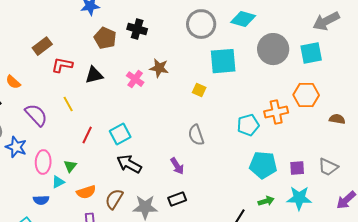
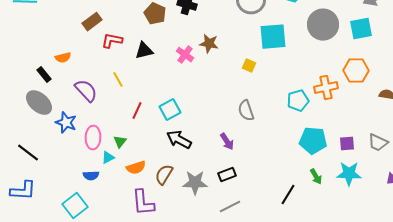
orange semicircle: (13, 82) -> (63, 58), turned -56
green arrow: (266, 201) -> (316, 177), turned 77

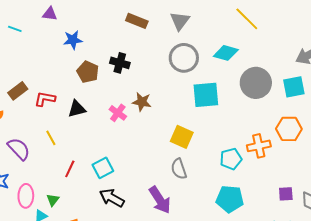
brown rectangle: (92, 22) -> (18, 91), moved
yellow square: (249, 66) -> (182, 137), moved, size x1.6
cyan pentagon: (313, 141) -> (230, 199), moved
purple arrow: (227, 142) -> (160, 200), size x1.6
purple square: (347, 144) -> (286, 194), moved

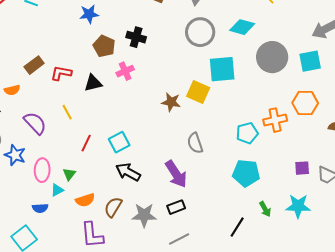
brown star: (142, 102) -> (171, 102), moved
pink cross: (118, 113) -> (125, 71), moved, turned 30
yellow square: (182, 137) -> (198, 92), moved

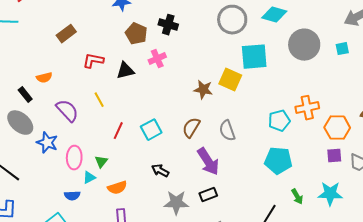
cyan square: (310, 61) -> (342, 49), size x0.6
brown rectangle: (34, 65) -> (66, 34), moved
orange hexagon: (305, 103) -> (337, 128), moved
black arrow: (128, 172) -> (160, 171), moved, size x0.7
brown semicircle: (113, 207) -> (191, 128), moved

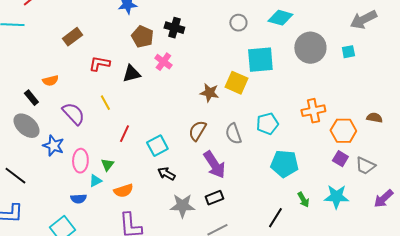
gray circle: (232, 20) -> (238, 23), size x0.6
pink cross: (157, 59) -> (163, 62), turned -30
cyan pentagon: (279, 121) -> (267, 124), moved
cyan square: (151, 130) -> (157, 146), moved
purple square: (334, 156) -> (340, 159), turned 35

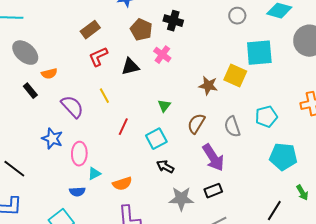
brown rectangle: (72, 37) -> (90, 30), moved
red L-shape: (99, 64) -> (98, 57), turned -35
gray ellipse: (26, 126) -> (25, 53), moved
green triangle: (107, 165) -> (164, 106), moved

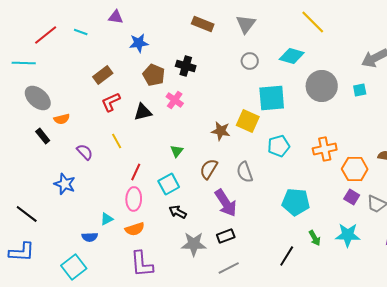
purple semicircle: (72, 107) -> (85, 152), size x0.7
cyan pentagon: (266, 117) -> (279, 146), moved
pink ellipse: (79, 154) -> (134, 199), moved

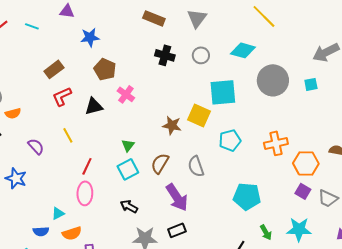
black cross: (186, 66) -> (165, 55), moved
cyan square: (169, 184) -> (128, 169), moved
orange semicircle: (135, 229) -> (72, 233), moved

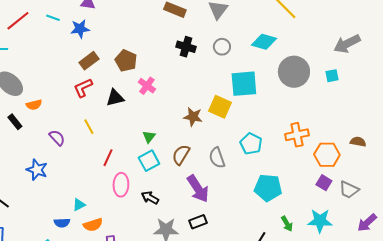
blue star: (90, 37) -> (80, 29), moved
brown rectangle: (54, 69) -> (89, 61), moved
cyan pentagon: (230, 140) -> (251, 144), moved, turned -30
pink ellipse: (85, 193) -> (121, 185), moved

